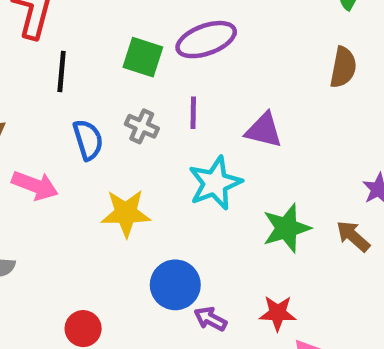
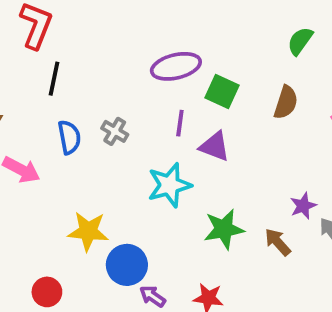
green square: (143, 57) -> (222, 92), moved
purple line: (193, 113) -> (180, 123), moved
yellow star: (126, 213) -> (88, 231), moved

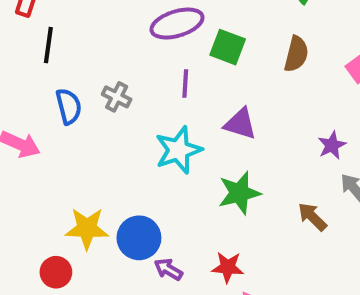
purple triangle: (215, 146) -> (240, 124), moved
purple star: (303, 206) -> (332, 145), moved
yellow star: (88, 231) -> (87, 228), moved
brown arrow: (278, 242) -> (312, 217), moved

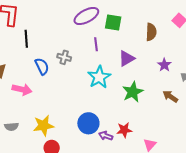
brown semicircle: (296, 54) -> (151, 32), moved
purple triangle: (240, 124) -> (127, 58), turned -36
purple star: (332, 145) -> (164, 65), moved
yellow star: (87, 228) -> (43, 126), moved
red star: (228, 267) -> (124, 130), moved

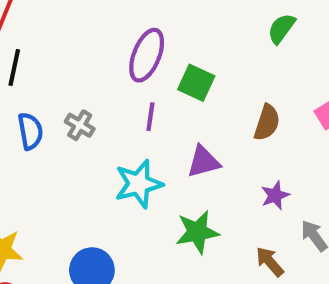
purple ellipse: (86, 16) -> (147, 55), turned -55

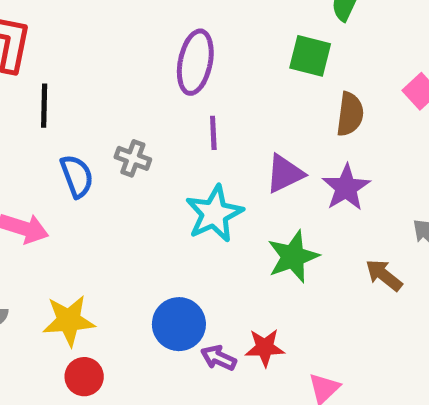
green square: (196, 83) -> (310, 56), moved
purple star: (275, 195) -> (346, 188), moved, size x1.4

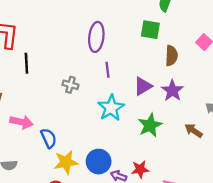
blue semicircle: (77, 176) -> (49, 138), moved
yellow star: (69, 321) -> (66, 162), moved

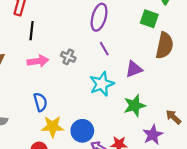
brown semicircle: (172, 56) -> (165, 46), size x1.4
purple line: (108, 70) -> (104, 49), turned -32
purple star: (172, 91) -> (153, 135), moved
pink arrow: (21, 122) -> (38, 61), moved, turned -30

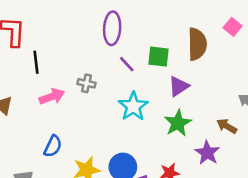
green square: (149, 19) -> (158, 57), moved
purple triangle: (134, 69) -> (179, 86), moved
blue semicircle: (40, 102) -> (53, 146), moved, turned 54

